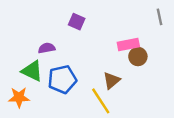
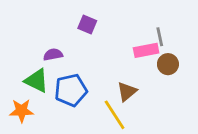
gray line: (160, 17) -> (160, 37), moved
brown circle: (138, 56) -> (168, 64), moved

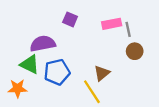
pink rectangle: (146, 50) -> (112, 24), moved
purple semicircle: (53, 55) -> (43, 44), size x1.6

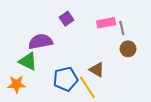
purple square: (70, 19) -> (67, 19), turned 32
blue pentagon: (57, 72) -> (65, 79), moved
brown triangle: (102, 73) -> (97, 70), turned -49

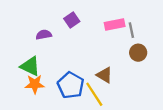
purple semicircle: (40, 42) -> (44, 35), moved, size x0.6
blue pentagon: (65, 79) -> (71, 85), turned -30
orange star: (16, 84) -> (35, 84), moved

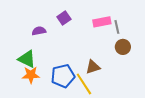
brown triangle: (104, 75) -> (93, 67), turned -49
blue pentagon: (71, 85) -> (63, 76), turned 30

